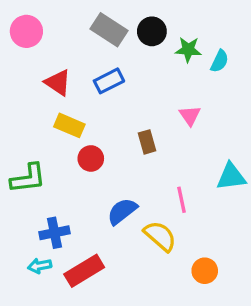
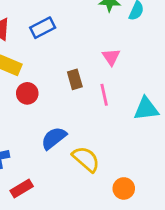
pink line: (182, 200) -> (104, 95), moved
red rectangle: (84, 271) -> (22, 188), size x0.7

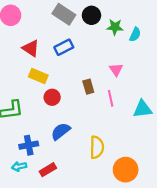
blue semicircle: (54, 138) -> (61, 131), moved
yellow semicircle: (86, 159) -> (97, 147), turned 50
orange circle: (124, 188) -> (126, 170), size x1.5

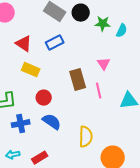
brown rectangle: (88, 87) -> (78, 80), size x1.5
red circle: (52, 97) -> (44, 98), moved
blue semicircle: (61, 131) -> (52, 122), turned 72
blue cross: (29, 145) -> (21, 124), moved

